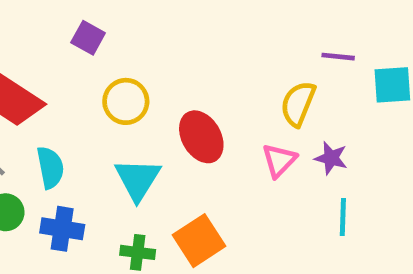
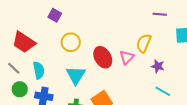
purple line: (338, 57) -> (160, 14), moved
pink triangle: (279, 160) -> (127, 57), moved
cyan line: (343, 217) -> (163, 91), turned -63

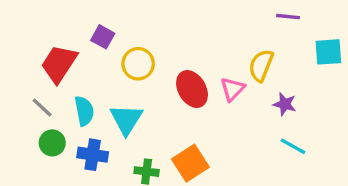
purple square: (55, 15) -> (103, 37), moved
red trapezoid: (24, 42) -> (59, 64), turned 90
cyan triangle: (76, 75) -> (126, 119), moved

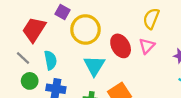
yellow circle: (138, 64) -> (85, 30), size x1.4
yellow semicircle: (261, 65) -> (151, 19), moved
cyan triangle: (126, 119) -> (94, 66), moved

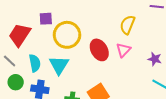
purple square: (63, 12) -> (46, 19), turned -32
cyan triangle: (94, 66) -> (59, 65), moved

